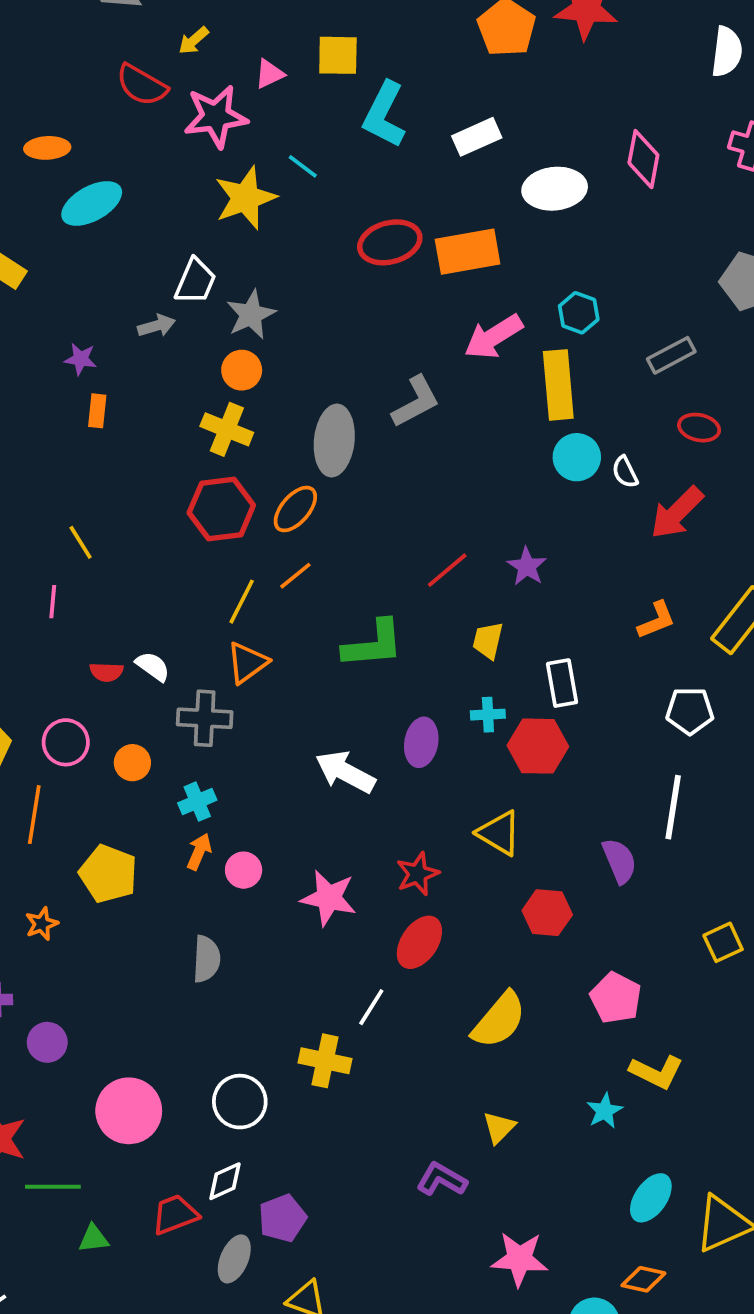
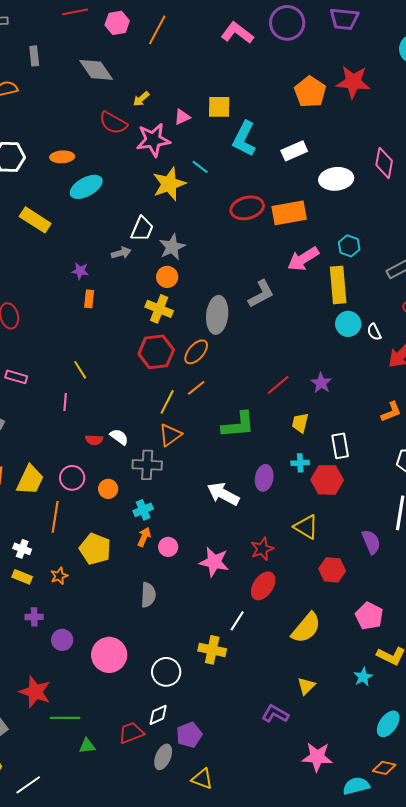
pink circle: (129, 1111) -> (109, 655), moved

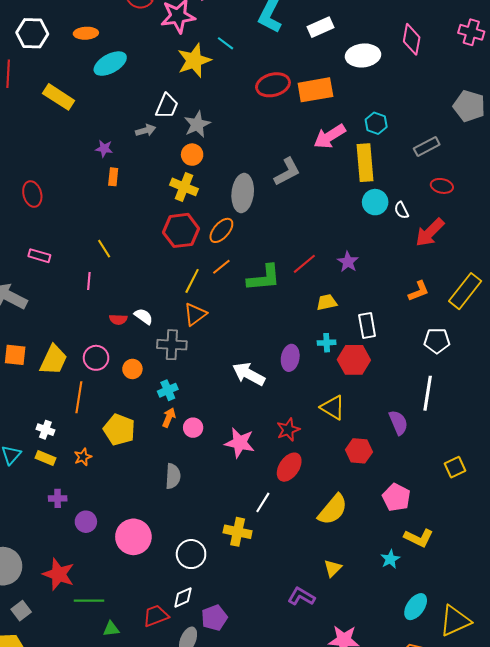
yellow trapezoid: (300, 423) -> (327, 302), turned 65
green L-shape: (238, 425) -> (264, 278), moved

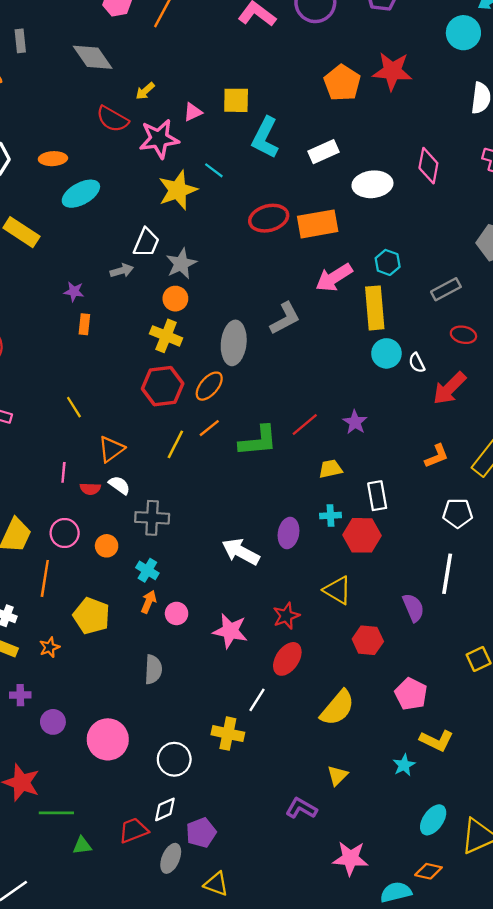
pink line: (89, 281) -> (63, 472), moved
orange triangle: (195, 314) -> (111, 449), moved
cyan cross: (168, 390) -> (147, 570), turned -36

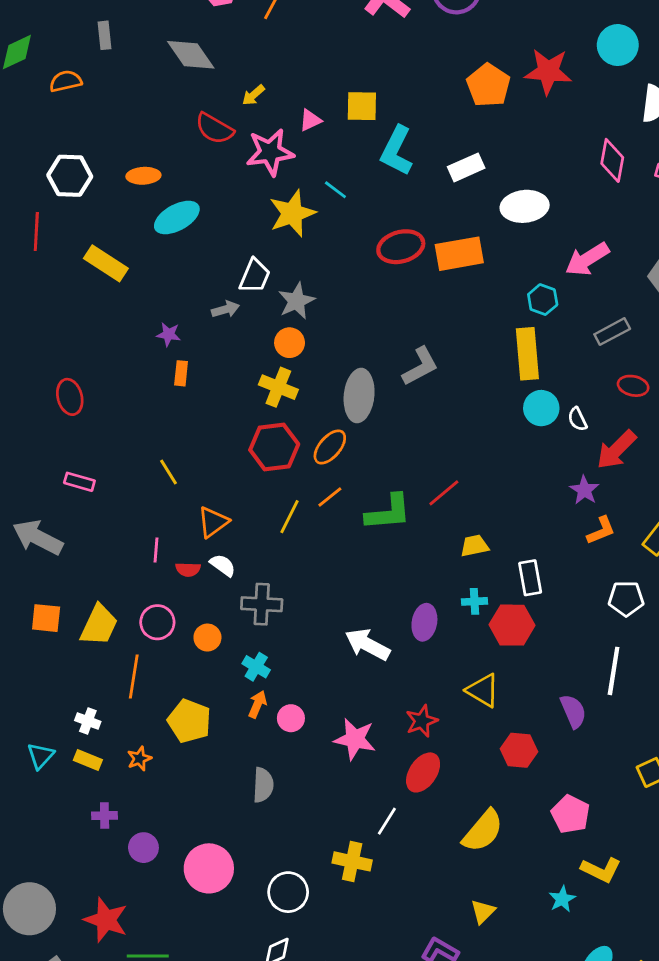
cyan circle: (463, 33) -> (618, 45), moved
pink diamond: (428, 166) -> (612, 160), moved
pink arrow: (334, 278) -> (587, 259), moved
purple star: (355, 422) -> (584, 490), moved

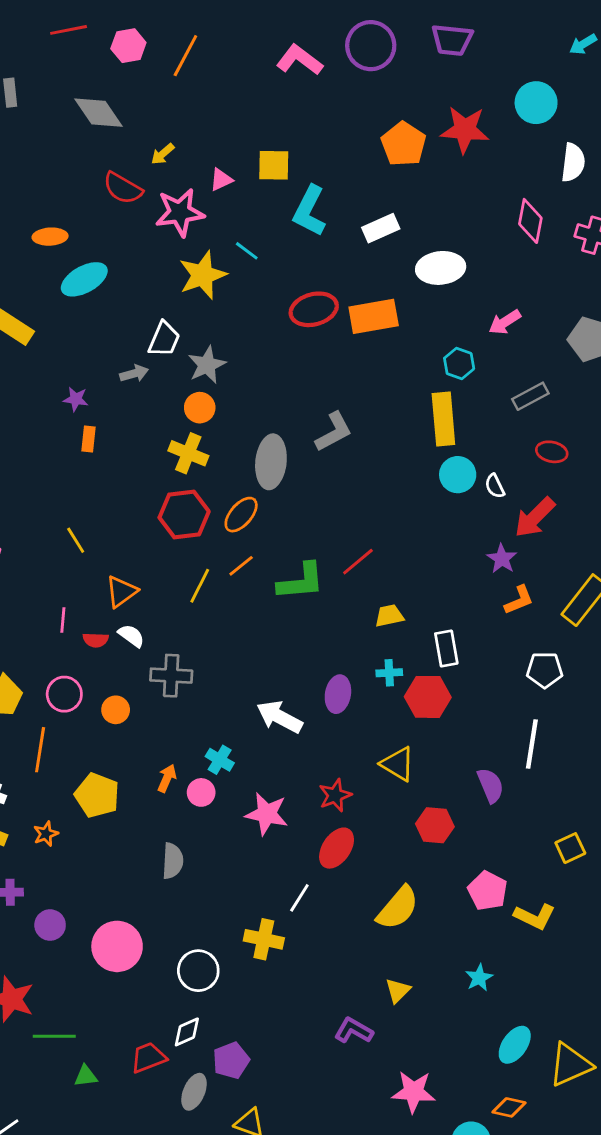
pink arrow: (587, 259) -> (505, 322), size x0.7
cyan cross: (256, 667) -> (220, 760), moved
yellow L-shape: (601, 870) -> (535, 916), moved

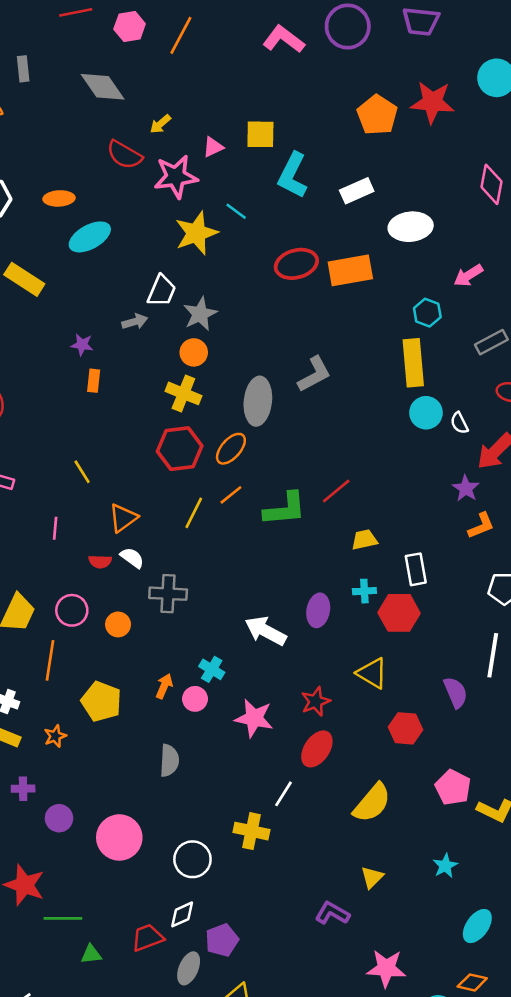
pink line: (63, 620) -> (55, 528), moved

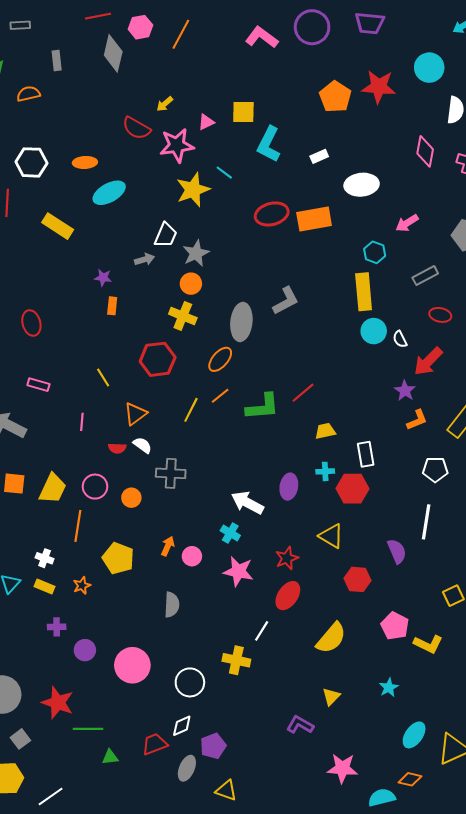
gray diamond: (103, 87) -> (113, 53), moved, turned 48
white rectangle: (357, 191) -> (319, 156), size x0.7
red hexagon: (180, 449) -> (158, 359), moved
cyan cross: (212, 669) -> (230, 533), moved

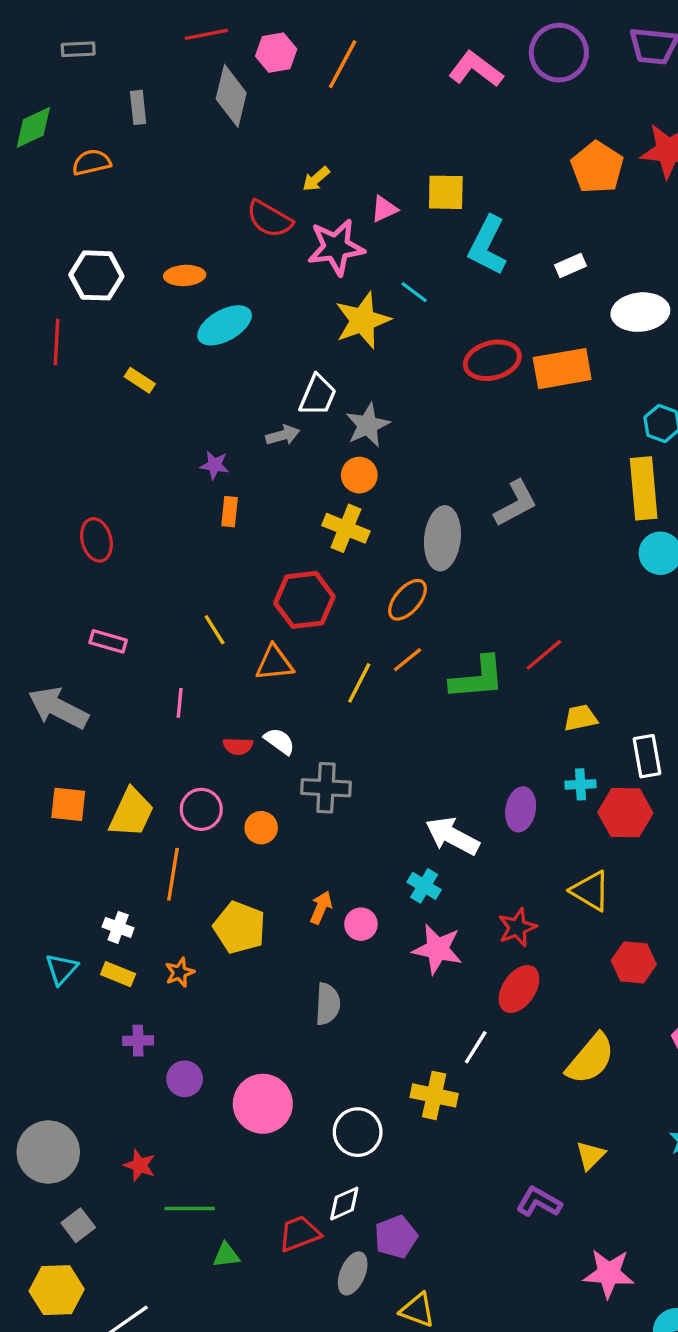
yellow rectangle: (58, 226) -> (140, 380), size x0.6
orange triangle: (135, 414) -> (274, 663), moved, turned 30
red star: (58, 703) -> (140, 1165), size x0.6

